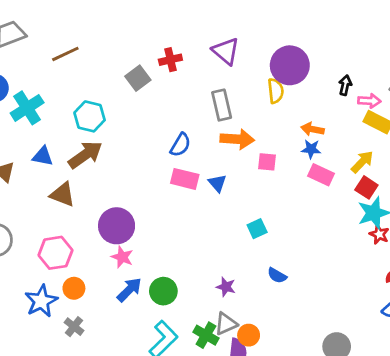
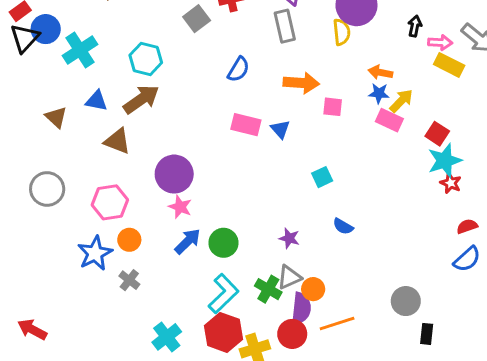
gray rectangle: (222, 105) -> (285, 26), moved
blue semicircle: (180, 145) -> (238, 69), moved
yellow arrow: (362, 162) -> (401, 101), moved

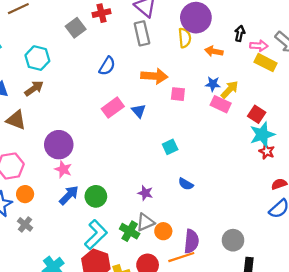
orange arrow: (380, 72) -> (214, 51), moved
brown arrow: (141, 99) -> (34, 88), size x0.7
pink rectangle: (246, 125) -> (113, 108), turned -50
purple semicircle: (301, 309) -> (191, 241), moved

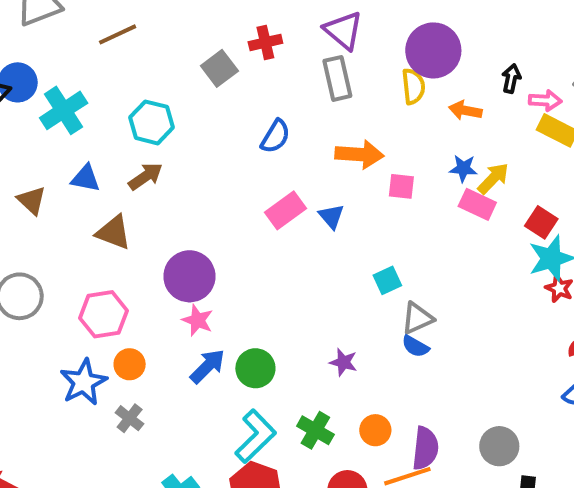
gray triangle: (145, 222) -> (417, 318), moved

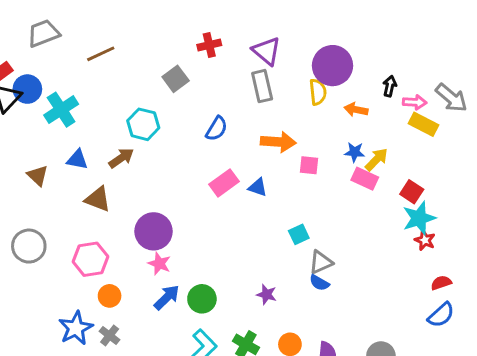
red cross: (265, 42) -> (209, 45), moved
cyan hexagon: (152, 122) -> (143, 124), moved
blue triangle: (331, 216) -> (258, 187), turned -30
blue star: (84, 382) -> (76, 328), moved

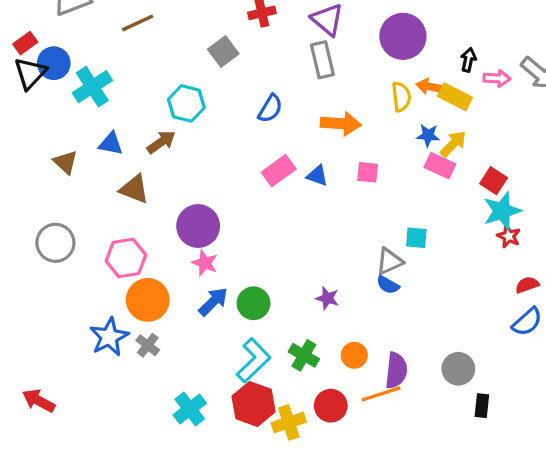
yellow semicircle: (318, 92) -> (401, 97), moved
yellow rectangle: (423, 124) -> (455, 97), moved
pink square: (309, 165) -> (368, 172), moved
cyan square: (299, 234) -> (416, 238), moved, turned 30
orange circle: (110, 296) -> (148, 300), size x1.6

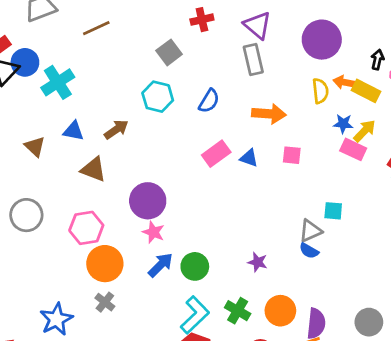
cyan hexagon: (186, 103) -> (158, 97), moved
blue star: (109, 337) -> (56, 319), moved
orange circle: (354, 355) -> (280, 311), size x1.4

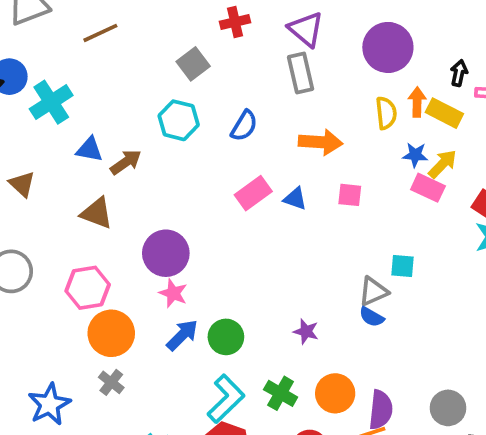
orange arrow: (345, 82) -> (417, 102), turned 80
blue triangle: (73, 131) -> (89, 149), moved

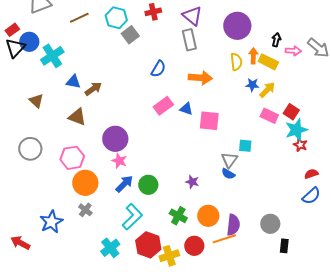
cyan hexagon: (179, 120) -> (116, 18), moved
pink rectangle: (428, 188) -> (269, 116), moved
pink square: (350, 195) -> (209, 121), moved, size x1.5
gray triangle: (373, 291) -> (229, 160), turned -30
cyan L-shape: (226, 399) -> (132, 217), moved

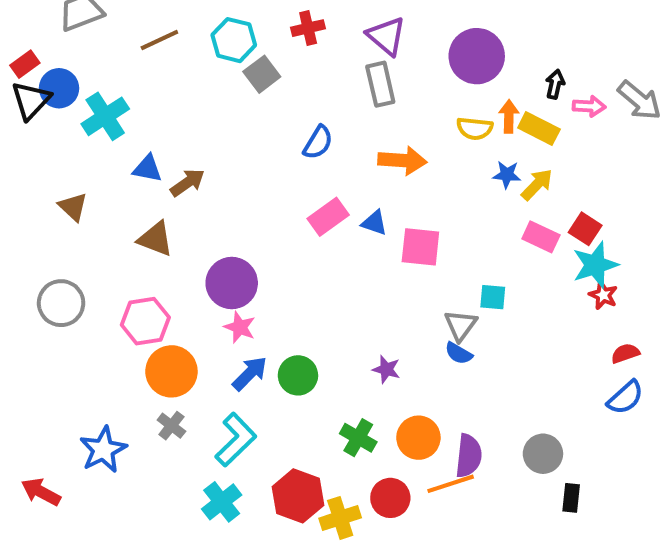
yellow semicircle: (236, 62) -> (475, 128), turned 102
cyan L-shape: (132, 217) -> (236, 440), moved

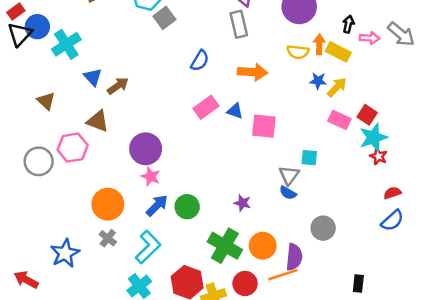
blue triangle: (147, 169) -> (93, 77), turned 36
pink hexagon: (145, 321) -> (73, 148), moved
green cross: (358, 438) -> (225, 246), size x1.5
gray circle: (543, 454) -> (323, 228), moved

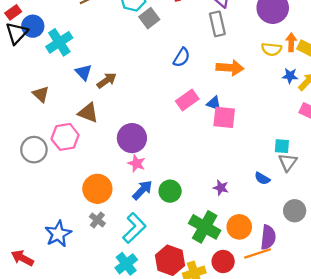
pink square: (264, 126) -> (224, 117), moved
gray triangle: (289, 175) -> (288, 162), moved

